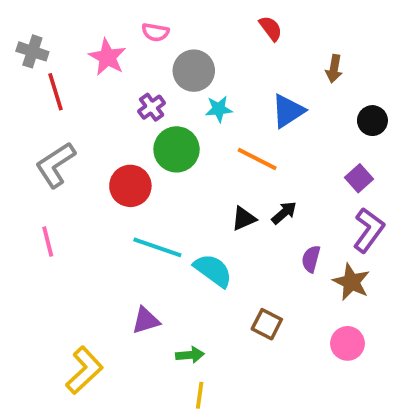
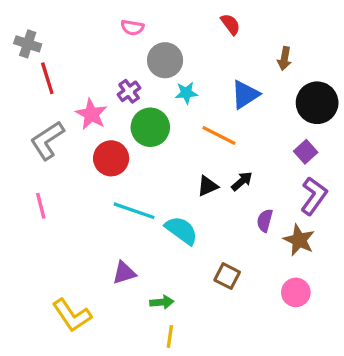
pink star: (107, 57) -> (91, 114), moved
black circle: (372, 121) -> (317, 103), size x1.6
yellow L-shape: (84, 370) -> (72, 315), turned 99

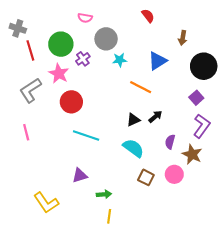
green circle: (150, 127) -> (61, 44), moved
cyan semicircle: (181, 230) -> (133, 148), moved
pink circle: (296, 292) -> (174, 174), moved

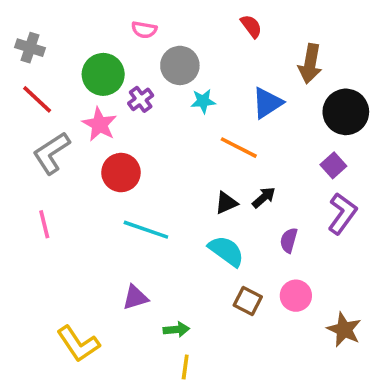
brown arrow: (183, 38) -> (310, 64), size x1.5
red line: (30, 50) -> (37, 99), moved, turned -30
brown star: (192, 154) -> (344, 330), moved

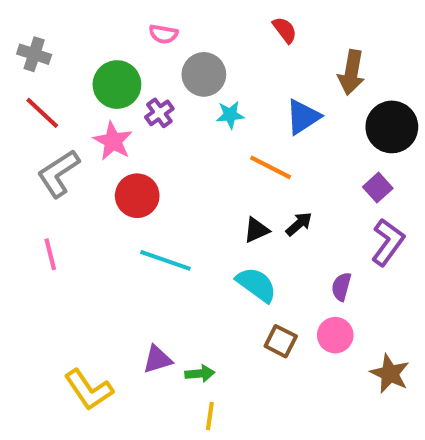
purple semicircle: (289, 240) -> (341, 287), moved
purple triangle: (135, 297) -> (157, 359), moved

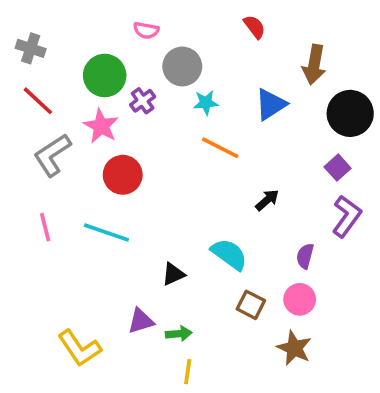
orange line: (271, 167) -> (220, 148), moved
black triangle: (256, 230) -> (173, 274), moved
cyan line: (165, 260) -> (106, 233), moved
brown star: (390, 374) -> (294, 348), moved

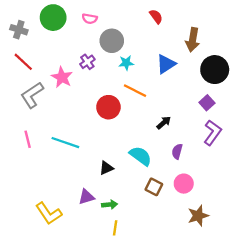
green circle: (105, 75) -> (53, 18), moved
red circle: (123, 175) -> (108, 107), moved
purple semicircle: (305, 256) -> (177, 151), moved
brown star: (294, 348) -> (198, 216), moved, turned 30

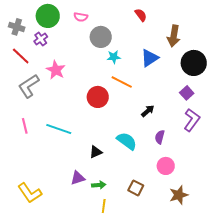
purple cross: (87, 62) -> (41, 39), moved
brown square: (154, 187) -> (136, 188), moved
yellow L-shape: (49, 213) -> (30, 193), moved

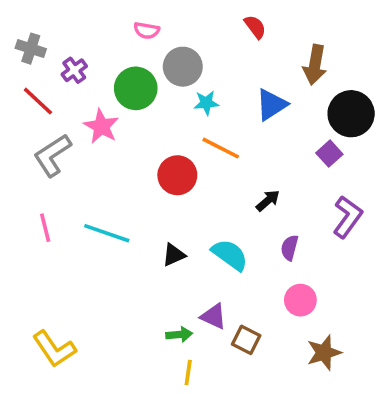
green circle: (48, 16) -> (136, 88), moved
purple square: (187, 93) -> (329, 154), moved
black triangle: (96, 152) -> (174, 255), moved
purple triangle: (78, 178) -> (214, 316), moved, turned 42

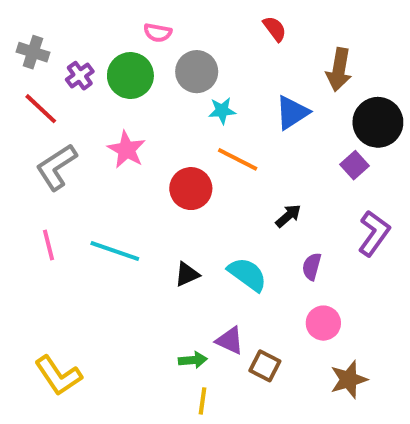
green circle: (136, 88) -> (130, 76), moved
pink star: (101, 126) -> (127, 150), moved

